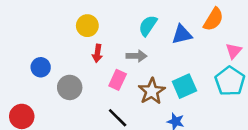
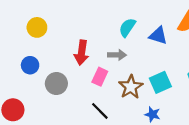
yellow circle: (87, 26) -> (37, 27), moved
blue triangle: (182, 34) -> (158, 35), turned 30
red arrow: (97, 53) -> (82, 53), size x1.5

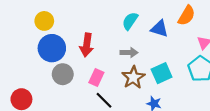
gray arrow: (117, 55) -> (129, 52), moved
blue circle: (30, 65) -> (52, 48), moved, size x1.6
pink rectangle: (100, 77) -> (96, 77), moved

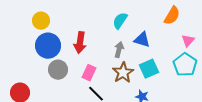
blue triangle: (159, 29) -> (142, 40), moved
gray arrow: (129, 52) -> (119, 50), turned -77

